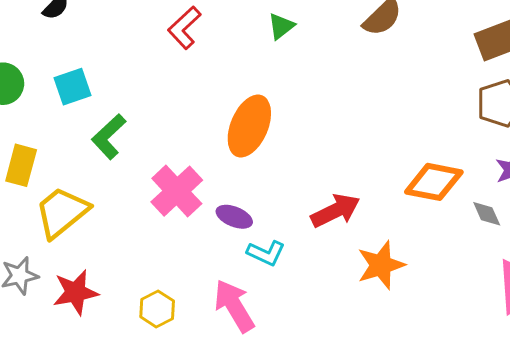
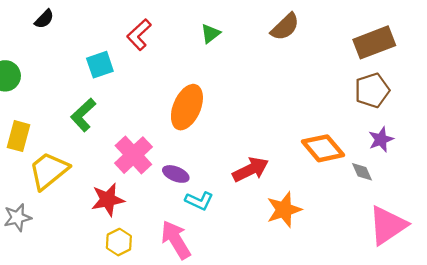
cyan square: (72, 87) -> (100, 65), moved
orange diamond: (434, 182) -> (323, 148), turned 39
red star: (76, 292) -> (108, 200), moved

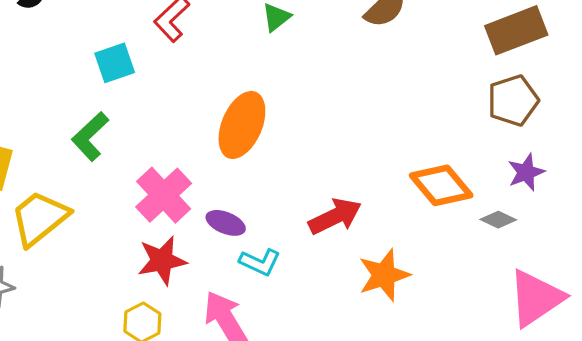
gray diamond: (362, 172) -> (498, 220), turned -40
red star: (108, 200) -> (162, 260), moved

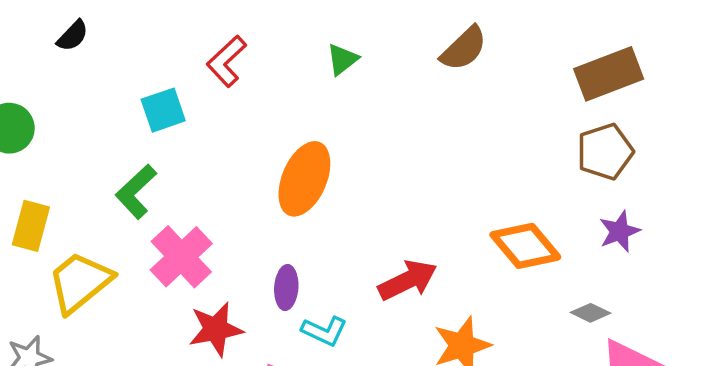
pink cross: (164, 195) -> (181, 257), moved
gray diamond: (498, 220) -> (591, 313), moved
purple ellipse: (226, 223) -> (286, 288), turned 72

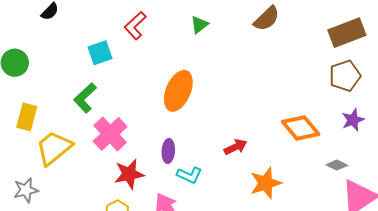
red arrow: (408, 280) -> (236, 147), size x0.7

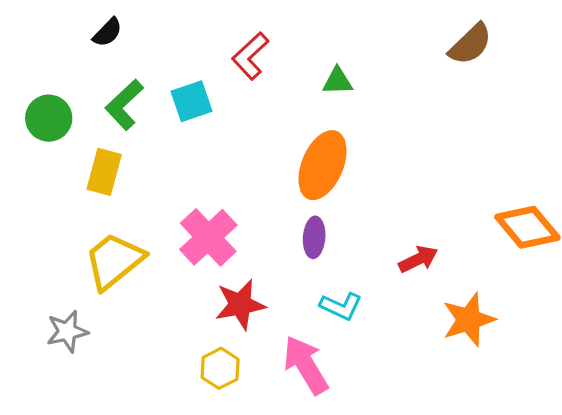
green triangle: (199, 25) -> (338, 81), moved, turned 36
green L-shape: (85, 98) -> (124, 105), moved
yellow rectangle: (27, 117) -> (104, 172), moved
purple ellipse: (168, 151) -> (314, 237), moved

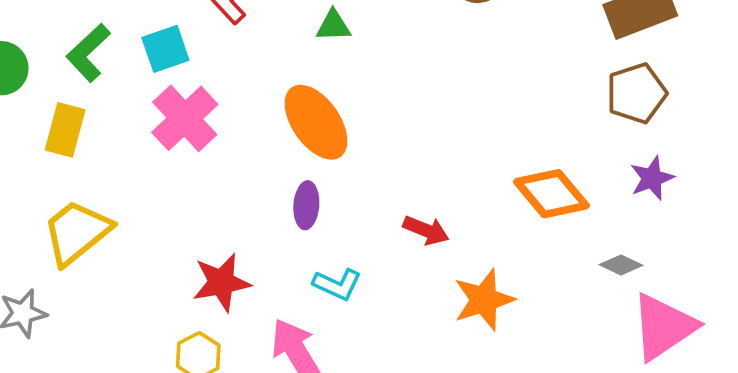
orange ellipse: (323, 165) -> (316, 122), turned -58
pink cross: (208, 237) -> (185, 118), moved
red arrow: (418, 259) -> (426, 230), turned 48

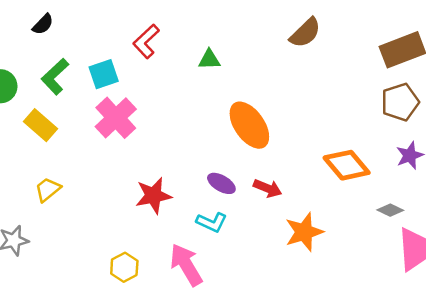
orange ellipse: (316, 122) -> (249, 125), moved
yellow rectangle: (65, 130) -> (40, 125), turned -64
purple ellipse: (306, 205) -> (221, 183), moved, turned -64
yellow trapezoid: (77, 232) -> (48, 189), size x0.6
red star: (221, 282) -> (153, 196), moved

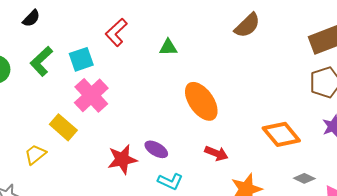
yellow rectangle: (40, 125) -> (63, 127), moved
purple ellipse: (221, 183) -> (156, 149), moved
gray diamond: (390, 210) -> (304, 178), moved

